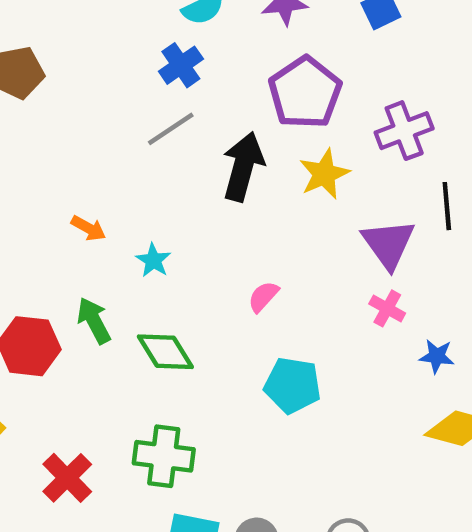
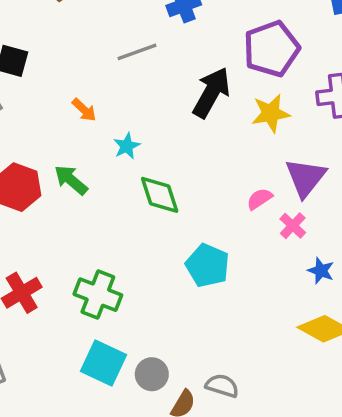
gray line: (171, 129) -> (137, 52), moved
pink semicircle: (263, 297) -> (259, 199), moved
green arrow: (94, 321) -> (71, 180), turned -36
green diamond: (165, 352) -> (160, 195), moved

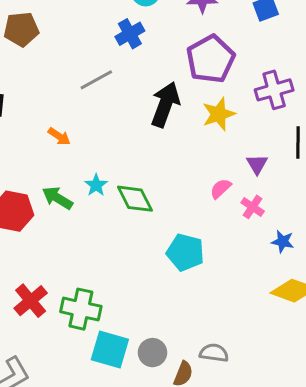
cyan star: (127, 146) -> (96, 185), moved
purple triangle: (306, 178) -> (257, 164), size x0.6
green cross: (98, 295) -> (81, 309), moved

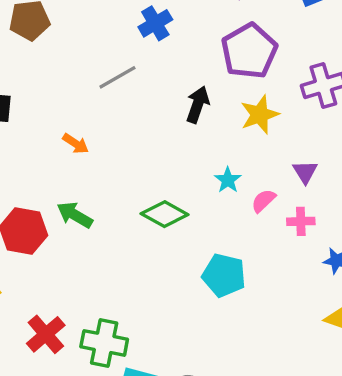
black arrow: (165, 104) -> (198, 105), size x0.7
cyan star: (96, 185) -> (228, 180), moved
green diamond: (135, 199) -> (165, 214), turned -33
pink cross: (253, 207) -> (301, 221), turned -35

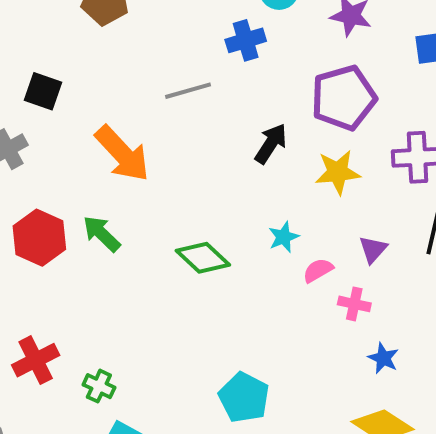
orange arrow: (76, 144) -> (122, 154), size x2.0
cyan pentagon: (224, 275) -> (244, 397), moved
green cross: (104, 343) -> (99, 386), size x0.6

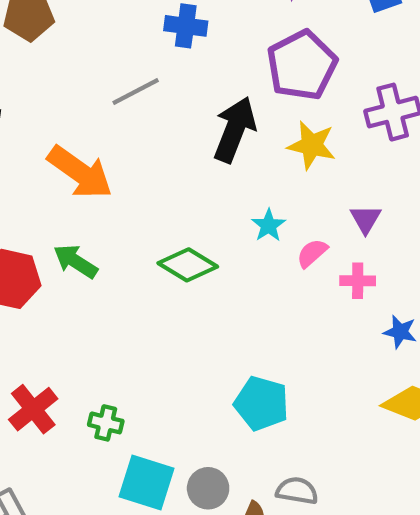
blue cross: (246, 40) -> (186, 26), turned 36
black arrow: (271, 144) -> (235, 130), size x1.4
yellow star: (338, 172) -> (312, 145), turned 30

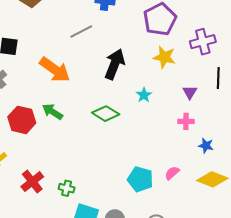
black arrow: (235, 130) -> (115, 64), moved
pink semicircle: (312, 253) -> (172, 173), moved

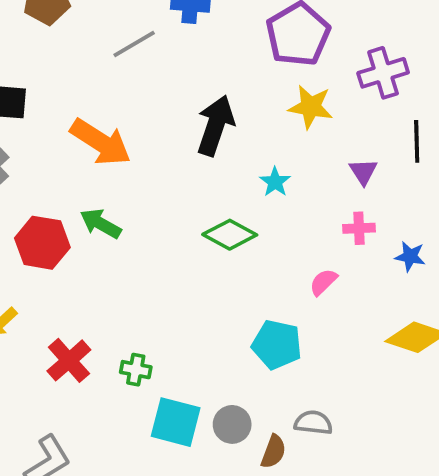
gray line: (81, 31) -> (134, 44), moved
green diamond: (106, 114) -> (230, 235), moved
blue star: (206, 146) -> (410, 256), moved
pink semicircle: (172, 173) -> (323, 282), moved

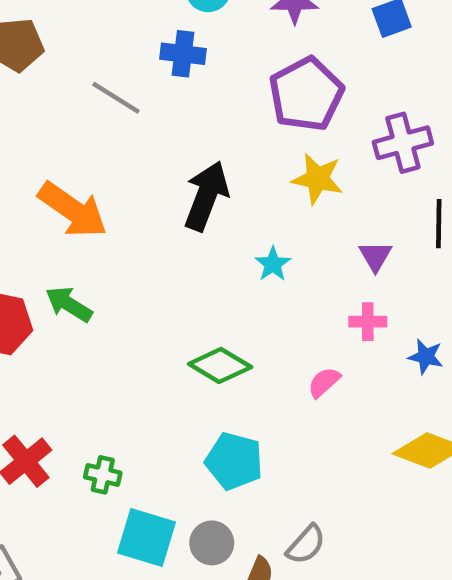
gray line: (134, 44) -> (116, 98), turned 60
green diamond: (230, 235) -> (220, 365), moved
cyan pentagon: (277, 345) -> (234, 461), moved
gray semicircle: (313, 423) -> (306, 545), turned 123

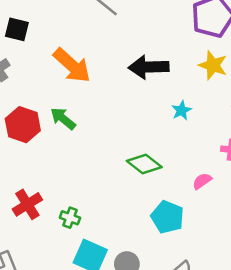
black arrow: (206, 196) -> (149, 67), turned -120
cyan pentagon: (234, 461) -> (167, 217), moved

